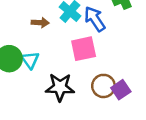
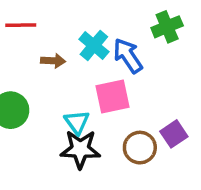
cyan triangle: (30, 60) -> (77, 122), moved
purple square: (121, 90) -> (174, 134), moved

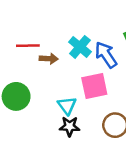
red line: (21, 25) -> (28, 46), moved
black star: (80, 149) -> (70, 126), size x0.7

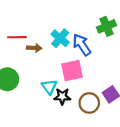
black star: (70, 126) -> (62, 96), moved

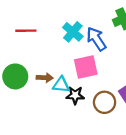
brown arrow: (34, 48) -> (45, 78), moved
cyan triangle: (49, 87) -> (61, 85), turned -49

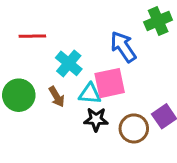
cyan cross: (73, 32) -> (69, 63), moved
brown arrow: (45, 78) -> (57, 97), turned 56
cyan triangle: (61, 85) -> (90, 94), moved

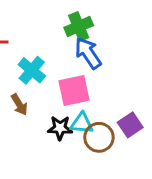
green cross: (158, 21) -> (79, 26), moved
cyan triangle: (90, 94) -> (82, 123), moved

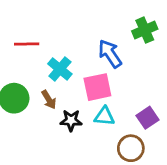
green cross: (79, 26) -> (145, 30), moved
black star: (60, 128) -> (71, 120), moved
brown circle: (99, 137) -> (131, 148), moved

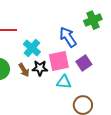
purple square: (147, 118) -> (84, 63), moved
black star: (71, 120) -> (40, 68), moved

